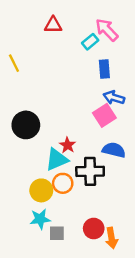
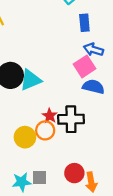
red star: (67, 145) -> (50, 116), moved
blue semicircle: (114, 150) -> (93, 87), moved
cyan triangle: (57, 159) -> (31, 80), moved
cyan star: (40, 219) -> (22, 182), moved

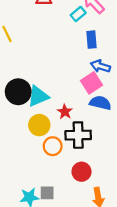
red star: (50, 116) -> (65, 112), moved
yellow circle: (25, 137) -> (39, 125), moved
red circle: (74, 173) -> (82, 172), moved

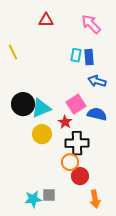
cyan rectangle: (78, 14) -> (76, 55), moved, turned -40
pink square: (92, 83) -> (76, 104), moved
orange circle: (53, 146) -> (70, 162), moved

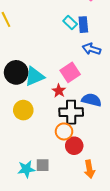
cyan rectangle: (76, 55) -> (70, 22), turned -56
blue semicircle: (97, 114) -> (92, 100), moved
yellow circle: (42, 134) -> (23, 110), moved

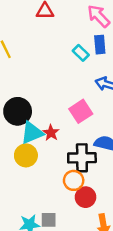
blue rectangle: (83, 25) -> (100, 45), moved
cyan triangle: (34, 76) -> (32, 133), moved
red star: (59, 91) -> (51, 133), moved

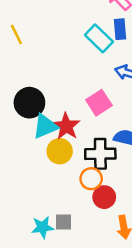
cyan rectangle: (81, 53) -> (99, 38), size x1.5
red star: (51, 133) -> (66, 126), size x1.5
yellow circle: (26, 155) -> (60, 151), moved

